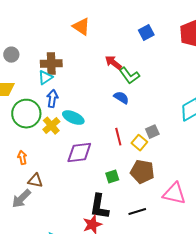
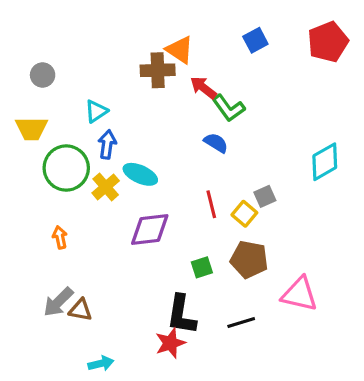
orange triangle: (81, 27) -> (180, 50), moved
brown cross: (51, 64) -> (158, 70), moved
brown triangle: (35, 181) -> (80, 310), moved

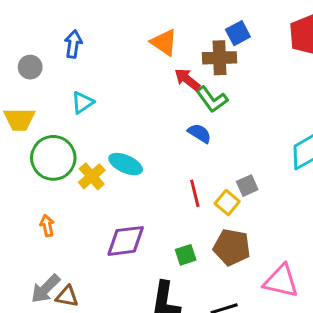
brown cross: (158, 70) -> (219, 58), moved
blue arrow: (107, 144) -> (73, 44), moved
purple diamond: (150, 230) -> (126, 241), moved

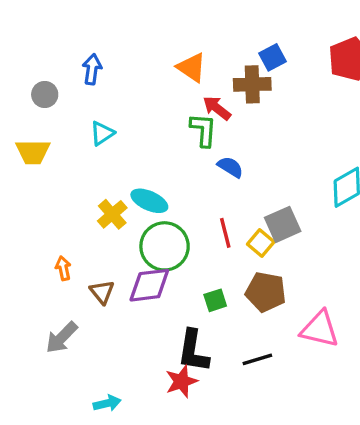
green L-shape: (212, 99) -> (203, 130), moved, turned -140
green circle: (53, 158) -> (165, 246), moved
gray square: (247, 186) -> (283, 224), size x1.5
brown triangle: (67, 296) -> (102, 292), moved, turned 40

